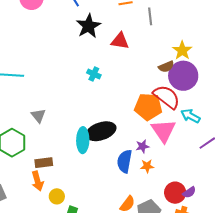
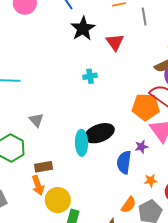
red triangle: (120, 41) -> (115, 42), turned 48
cyan cross: (94, 74) -> (90, 76), turned -32
orange star: (147, 166) -> (151, 181), moved
yellow circle: (57, 196) -> (58, 200), size x1.6

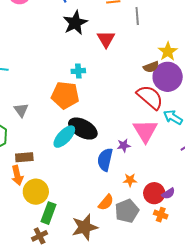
orange pentagon: (146, 107) -> (65, 95), moved
black ellipse: (99, 133) -> (83, 129), turned 44
cyan ellipse: (82, 143) -> (64, 137), turned 40

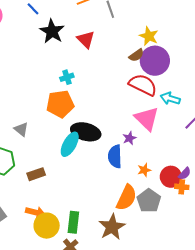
orange arrow: (17, 175) -> (35, 212), moved, turned -48
yellow circle: (36, 192) -> (47, 226), moved
orange semicircle: (106, 202) -> (126, 198), size x1.5
orange cross: (161, 215) -> (182, 187), moved

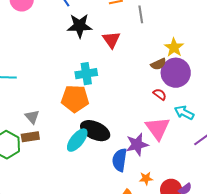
black star: (52, 31) -> (80, 26), turned 30
cyan cross: (67, 77) -> (86, 74), size x1.5
red semicircle: (143, 85) -> (160, 94), size x0.5
purple star: (129, 138) -> (137, 144), size x1.6
brown rectangle: (36, 174) -> (30, 137), moved

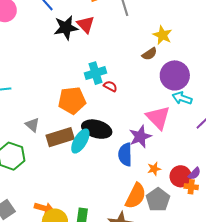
red triangle: (111, 40) -> (86, 25), moved
purple circle: (176, 73) -> (175, 75), moved
cyan cross: (86, 74) -> (95, 73), moved
red semicircle: (160, 94) -> (110, 86), moved
brown rectangle: (30, 137) -> (60, 137), moved, size x1.5

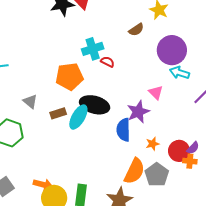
brown semicircle: (149, 54) -> (136, 30), moved
pink triangle: (158, 118) -> (156, 92), size x0.6
brown rectangle: (60, 137) -> (58, 113), size x0.6

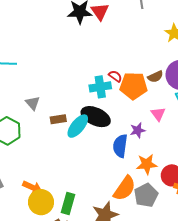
brown semicircle: (136, 30) -> (155, 77), moved
cyan cross: (93, 49) -> (100, 87), moved
orange pentagon: (69, 77) -> (133, 86), moved
purple star: (138, 112) -> (138, 130), size x0.7
orange star: (153, 144) -> (147, 164), size x1.5

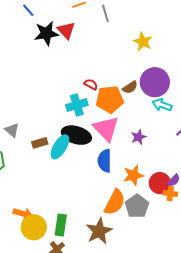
red semicircle: (115, 76) -> (91, 84), moved
pink triangle: (158, 114) -> (106, 129), moved, size x1.8
purple star: (138, 130) -> (139, 137), moved

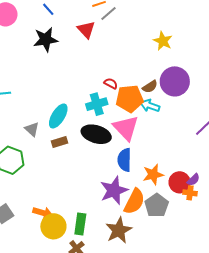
gray line: (105, 14) -> (108, 14), moved, turned 66
black star: (46, 33) -> (46, 39), moved
cyan arrow: (162, 105) -> (150, 106), moved
purple star: (139, 137) -> (114, 190), moved, size x1.8
cyan ellipse: (60, 147) -> (58, 116), moved

